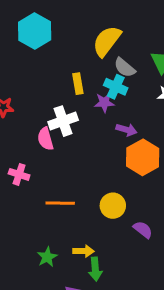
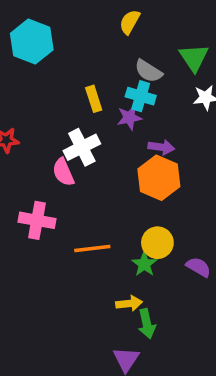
yellow semicircle: (107, 41) -> (130, 22), moved, size x0.6
orange hexagon: (143, 157) -> (159, 178), moved
pink cross: (19, 174) -> (37, 220), size x1.4
green star: (47, 257) -> (144, 264), moved

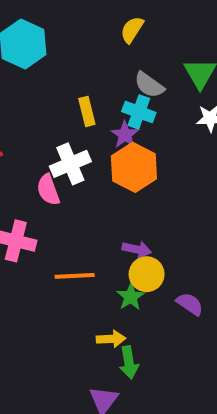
purple star: (129, 118) -> (125, 135), turned -30
purple arrow: (161, 147) -> (137, 249), moved
orange hexagon: (159, 178) -> (134, 167), moved

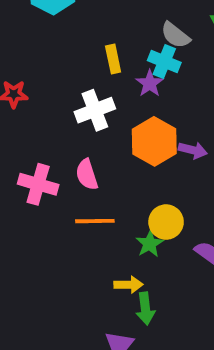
orange hexagon: (134, 167) -> (154, 141), moved
pink semicircle: (48, 190) -> (87, 175), moved
purple arrow: (137, 249) -> (193, 150), moved

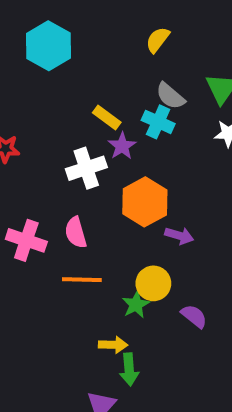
yellow rectangle: (113, 59) -> (107, 117), turned -44
purple star: (150, 83) -> (122, 146), moved
purple arrow: (193, 150) -> (179, 236), moved

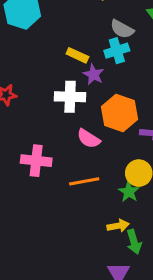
cyan cross: (158, 122) -> (117, 51), turned -30
white cross: (86, 168) -> (70, 97), turned 32
pink semicircle: (76, 232) -> (89, 139), moved, turned -30

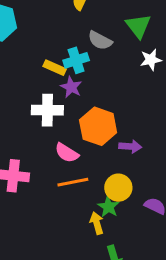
cyan cross: (117, 51) -> (76, 60), moved
orange line: (84, 181) -> (73, 182), moved
yellow arrow: (118, 226) -> (97, 223), moved, turned -95

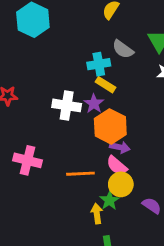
yellow rectangle: (55, 68) -> (105, 85), moved
purple star: (71, 87) -> (94, 104), moved
purple arrow: (130, 146) -> (120, 147), moved
pink semicircle: (67, 153) -> (117, 166), moved

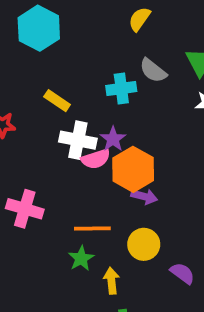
yellow rectangle: (105, 85) -> (57, 101), moved
pink semicircle: (117, 166) -> (96, 159), moved, turned -60
green star: (109, 200) -> (81, 258), moved

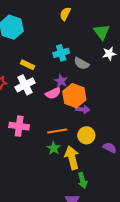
gray semicircle: (153, 70) -> (81, 63), moved
white cross: (78, 140) -> (25, 85), moved, turned -30
yellow arrow: (111, 281) -> (72, 158), size x1.6

